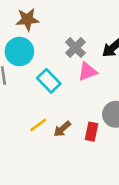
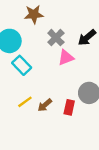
brown star: (27, 19) -> (34, 14), moved
cyan rectangle: (49, 81) -> (22, 65), moved

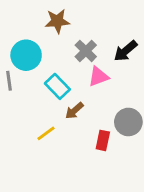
cyan rectangle: (22, 65) -> (57, 86), moved
brown arrow: (45, 105) -> (74, 111), moved

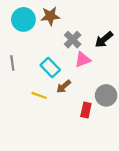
cyan circle: (26, 55) -> (23, 19), moved
yellow line: (46, 133) -> (39, 95), moved, turned 56

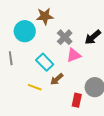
cyan circle: (23, 19) -> (25, 31), moved

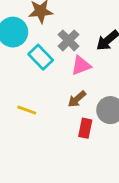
cyan rectangle: (45, 62) -> (41, 57), moved
brown arrow: (57, 79) -> (77, 99), moved

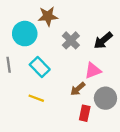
cyan rectangle: (41, 57) -> (40, 67), moved
pink triangle: (81, 66) -> (93, 70), moved

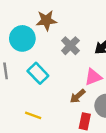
yellow line: (36, 98) -> (33, 115), moved

